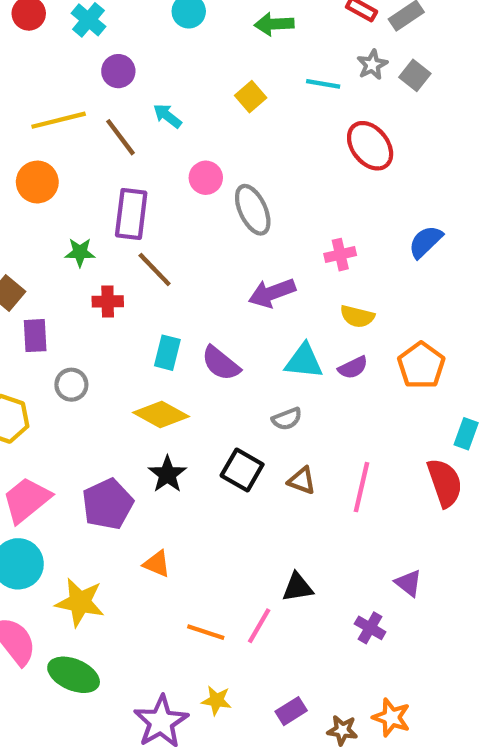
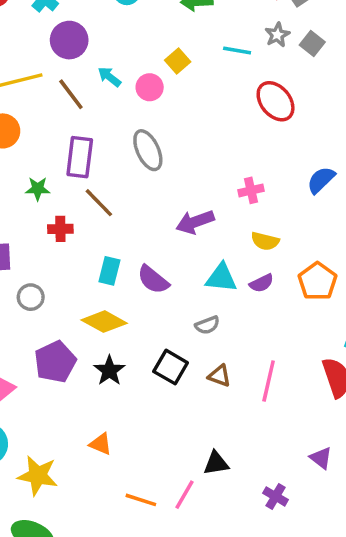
purple circle: (118, 71) -> (69, 40), size x1.4
pink circle: (206, 178) -> (150, 87), moved
gray ellipse: (253, 210) -> (148, 150), moved
purple pentagon: (108, 504) -> (55, 362), moved
purple triangle: (408, 583) -> (321, 458), moved

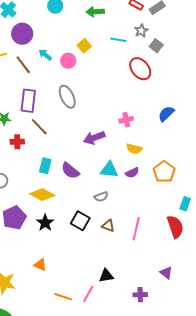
gray square: (312, 44) -> (156, 46), moved
purple cross: (276, 496) -> (140, 295), turned -32

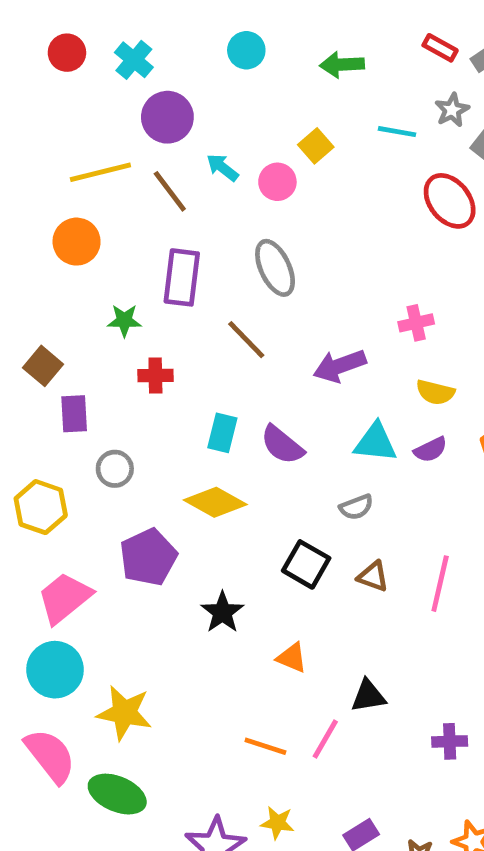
brown line: (39, 127) -> (246, 340), moved
black star: (45, 223) -> (222, 612), moved
orange triangle: (40, 265) -> (292, 658), moved

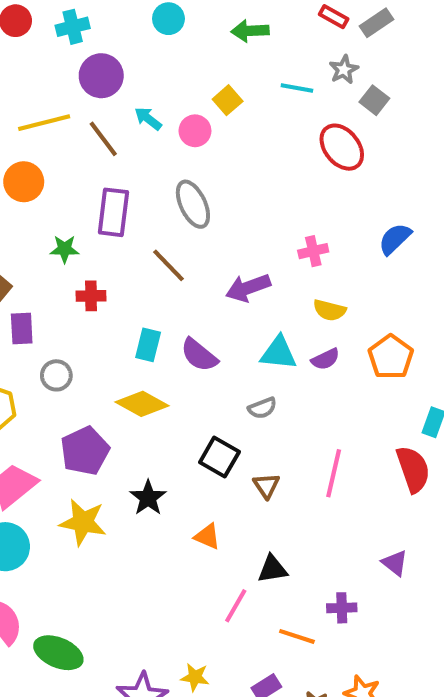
cyan cross: (134, 60) -> (73, 27), turned 36
brown triangle: (373, 576) -> (266, 486), moved, turned 36
yellow star: (124, 713) -> (83, 522), moved
orange line: (265, 746) -> (297, 636), moved

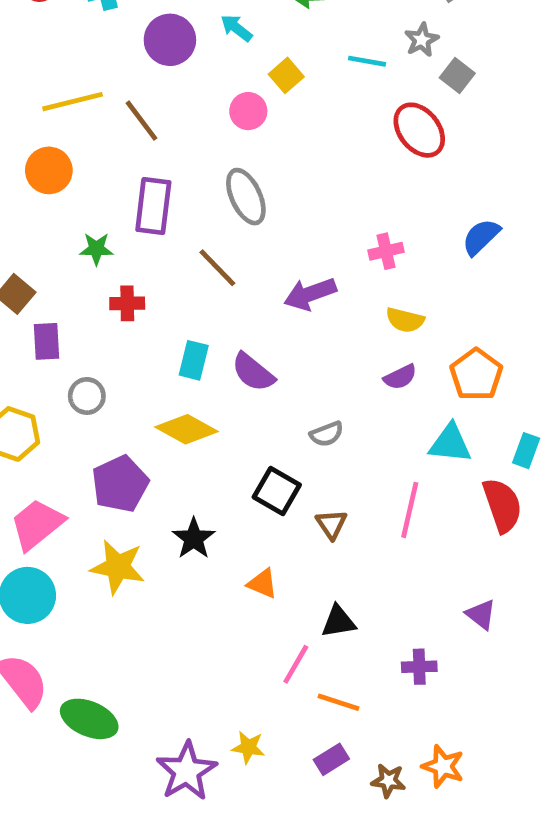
purple circle: (101, 76) -> (170, 40), moved
cyan arrow: (148, 119) -> (236, 28), moved
cyan triangle: (279, 353) -> (450, 443), moved
orange line: (297, 636) -> (339, 702), moved

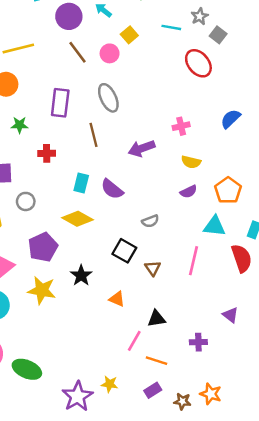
brown line: (141, 121) -> (77, 52), moved
green star: (96, 249) -> (20, 125), moved
brown line: (217, 268) -> (94, 135), turned 30

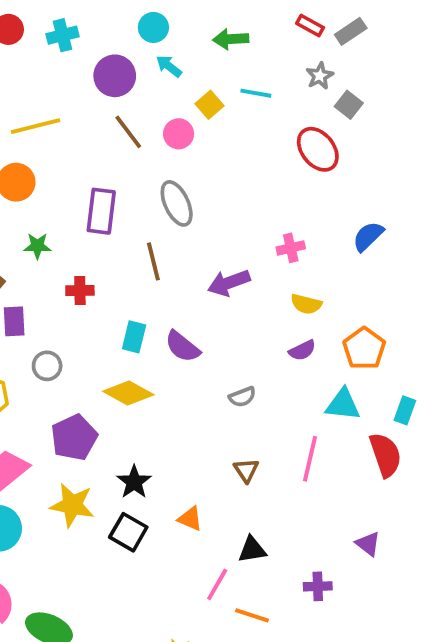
cyan line: (171, 27) -> (256, 93), moved
black square: (124, 251) -> (128, 532), moved

